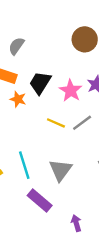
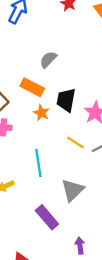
black trapezoid: (40, 83) -> (66, 100), turned -30
cyan line: (24, 165) -> (38, 163), moved

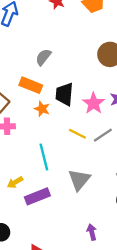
purple rectangle: (47, 217) -> (37, 196), moved, turned -65

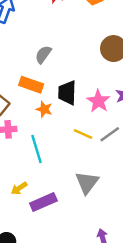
cyan line: (44, 157) -> (37, 149), moved

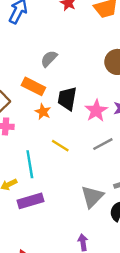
yellow line: (83, 134) -> (60, 146), moved
cyan line: (37, 149) -> (30, 164), moved
gray triangle: (87, 183) -> (92, 197), moved

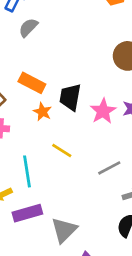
gray semicircle: (49, 59) -> (28, 28), moved
gray line: (103, 144) -> (109, 168), moved
gray triangle: (92, 197) -> (64, 230), moved

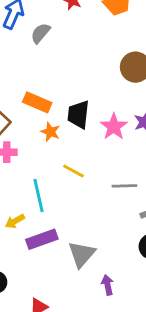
gray semicircle: (28, 28) -> (40, 33), moved
gray line: (109, 168) -> (124, 186), turned 30

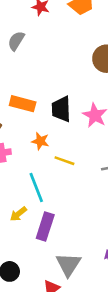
orange star: (50, 132) -> (40, 141), moved
purple rectangle: (42, 239) -> (45, 226), turned -44
gray triangle: (82, 254) -> (68, 264), moved

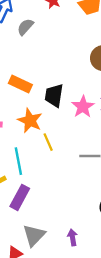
orange star: (40, 141) -> (30, 121), size x1.5
yellow line: (64, 161) -> (48, 142), turned 36

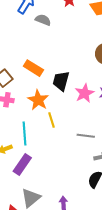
gray semicircle: (25, 27) -> (43, 20), turned 63

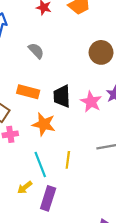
gray semicircle: (43, 20) -> (36, 51), moved, turned 42
yellow line: (52, 120) -> (68, 160), moved, turned 42

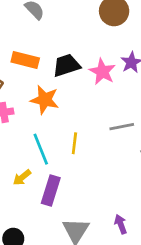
black trapezoid: (62, 96) -> (66, 65), turned 75

